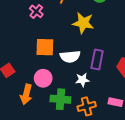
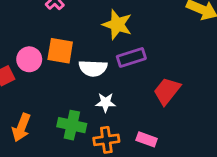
purple rectangle: (97, 60) -> (131, 57), moved, turned 54
pink circle: (43, 78) -> (29, 59), moved
orange arrow: (26, 94) -> (21, 128), moved

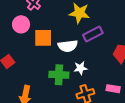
pink circle: (29, 59) -> (21, 24), moved
green cross: (72, 125) -> (59, 75), moved

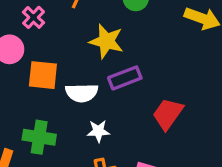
green cross: (59, 75) -> (39, 137), moved

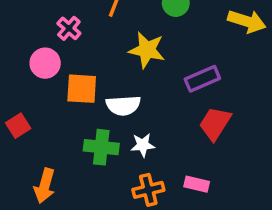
purple rectangle: (125, 78) -> (202, 79), moved
green cross: (39, 137) -> (101, 147), moved

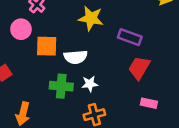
purple rectangle: (202, 79) -> (130, 37), turned 45
pink rectangle: (197, 184) -> (149, 103), moved

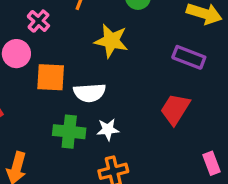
purple rectangle: (130, 37) -> (189, 57), moved
pink rectangle: (149, 103) -> (211, 163), moved, turned 56

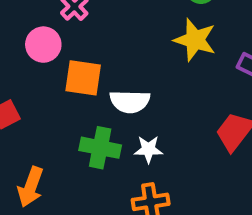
yellow star: (111, 41) -> (195, 40), moved

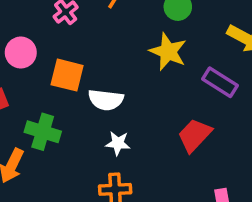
pink circle: (43, 45) -> (21, 53), moved
green cross: (100, 148) -> (43, 132), moved

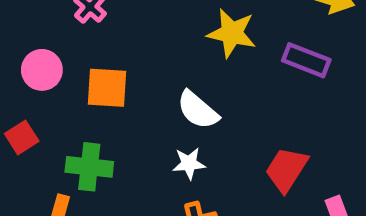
white semicircle: (106, 100) -> (198, 110), moved, turned 44
red trapezoid: (195, 135) -> (286, 169), moved

